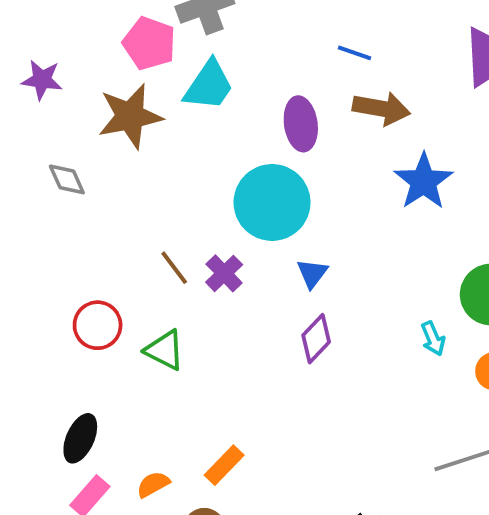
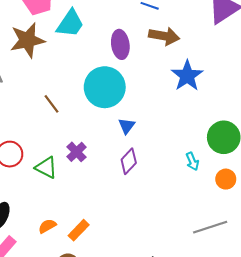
brown line: (174, 268) -> (51, 104), moved
purple cross: (224, 273) -> (77, 152), moved
orange semicircle: (153, 484) -> (47, 226), moved

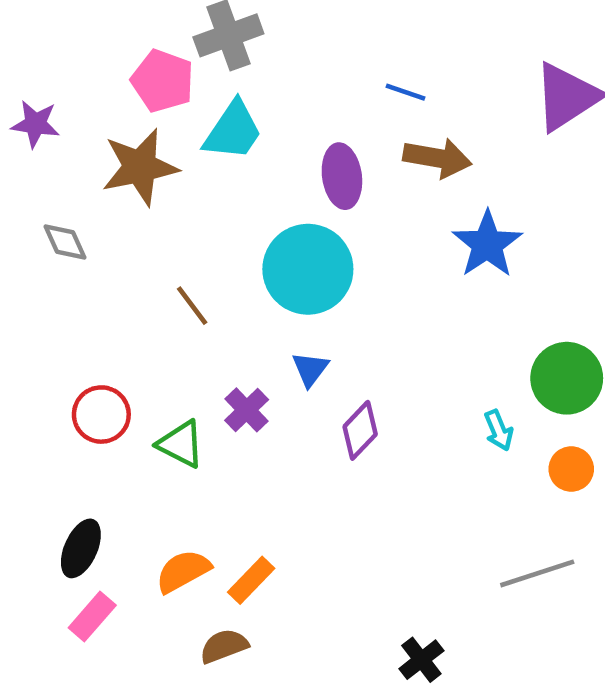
blue triangle: (127, 126) -> (310, 369), moved
orange semicircle: (47, 226) -> (183, 571), size x1.4

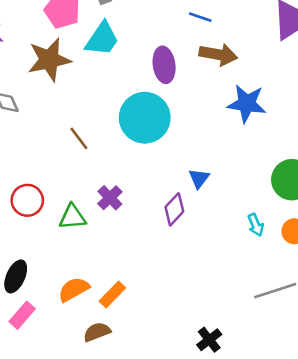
blue star: (487, 244) -> (247, 104), turned -30
blue triangle: (310, 369) -> (199, 178), moved
cyan arrow: (499, 430) -> (256, 225), moved
green triangle: (181, 444) -> (72, 217), turned -32

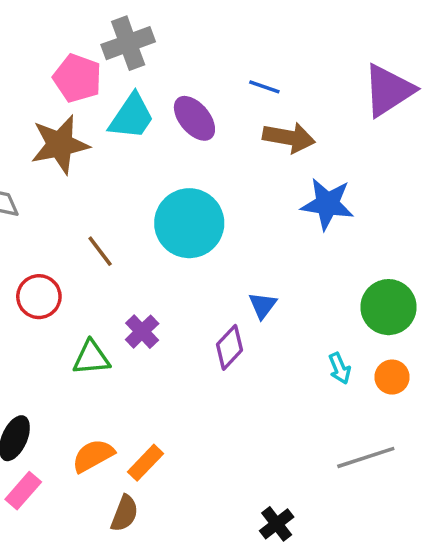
purple ellipse: (164, 65) -> (194, 118), moved, turned -32
red circle: (27, 200) -> (39, 297), moved
brown semicircle: (97, 332) -> (125, 513), turned 132

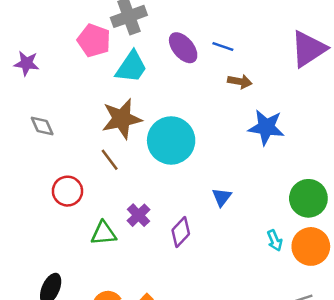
purple ellipse: (194, 118) -> (183, 48), moved
brown arrow: (289, 138) -> (240, 81), size x0.7
brown star: (60, 145) -> (122, 119), moved
purple diamond: (229, 347) -> (181, 232), moved
orange circle: (392, 377) -> (311, 246), size x1.6

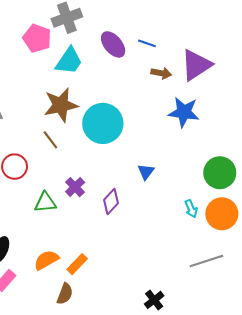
purple triangle: (308, 49) -> (196, 65), moved

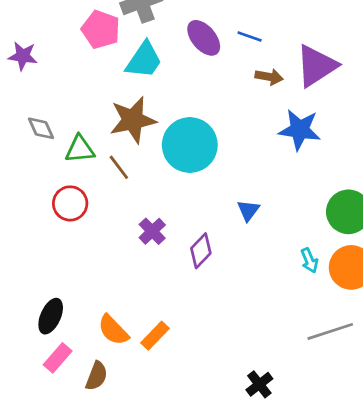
green triangle: (45, 202) -> (80, 149), moved
orange semicircle: (46, 260) -> (113, 330), turned -105
brown semicircle: (65, 294) -> (97, 376), moved

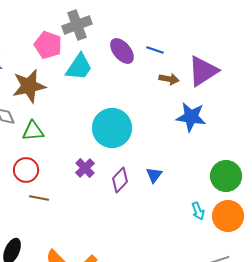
brown star: (133, 120) -> (29, 86), moved
brown line: (119, 167) -> (39, 198), moved, turned -42
purple cross: (152, 231) -> (85, 168), moved
purple diamond: (201, 251) -> (120, 180), moved

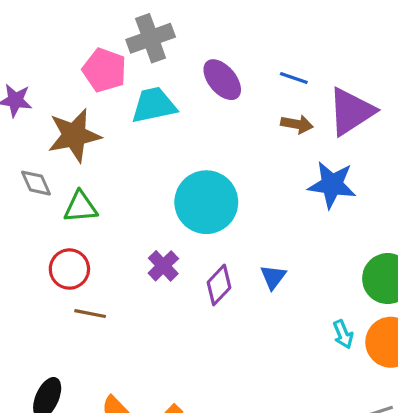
blue line: (155, 50) -> (294, 78), moved
cyan trapezoid: (79, 67) -> (154, 105), turned -136

